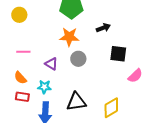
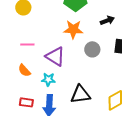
gray circle: (78, 59) -> (92, 49), moved
purple triangle: (51, 64) -> (55, 56), size x1.5
red rectangle: (22, 97) -> (26, 102), moved

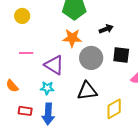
gray circle: (92, 49) -> (91, 58), size x1.5
orange semicircle: (24, 70) -> (12, 86), moved
black triangle: (80, 94) -> (87, 91), moved

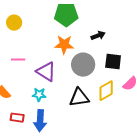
yellow diamond: (114, 109) -> (106, 91), moved

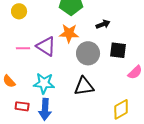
purple triangle: (46, 72) -> (46, 46), moved
yellow diamond: (106, 91) -> (121, 109), moved
cyan star: (39, 95) -> (44, 83), size x1.5

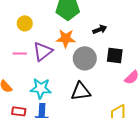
yellow circle: (19, 11) -> (25, 23), moved
purple triangle: (46, 46) -> (43, 51), turned 50

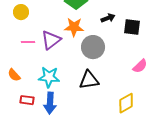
yellow circle: (25, 23) -> (21, 12), moved
black square: (115, 55) -> (132, 27), moved

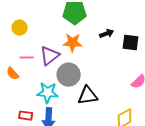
gray circle: (93, 47) -> (69, 75), moved
orange semicircle: (14, 75) -> (13, 74), moved

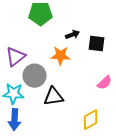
orange star: (73, 43) -> (61, 56), moved

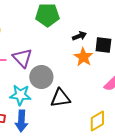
orange star: (61, 56) -> (83, 57), moved, turned 30
purple triangle: (16, 57) -> (22, 58), turned -35

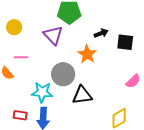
orange star: (83, 57) -> (87, 54), moved
purple triangle: (22, 58) -> (53, 35), moved

